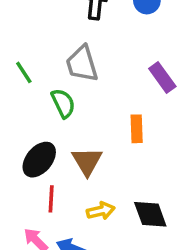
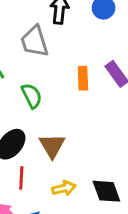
gray trapezoid: (82, 64) -> (35, 42), moved
orange rectangle: (137, 129) -> (83, 78), moved

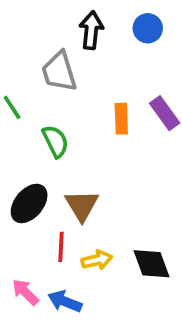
red line: (21, 178) -> (61, 247), moved

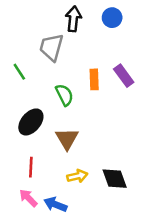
gray trapezoid: (59, 72) -> (52, 47), turned 32
green semicircle: (55, 141) -> (64, 95), moved
black ellipse: (29, 203) -> (31, 122), moved
red line: (61, 247) -> (31, 167), moved

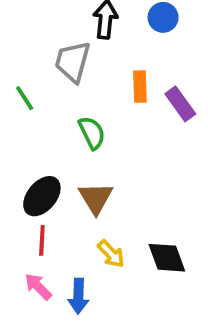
orange rectangle: (94, 79) -> (140, 87), moved
black ellipse: (31, 122) -> (42, 196), moved
yellow arrow: (77, 176) -> (111, 254), turned 60
blue arrow: (55, 204) -> (78, 296), turned -110

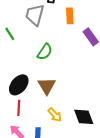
orange rectangle: (140, 87) -> (70, 16), moved
green semicircle: (92, 133) -> (45, 52), turned 60

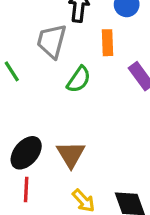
green semicircle: (45, 52) -> (79, 79), moved

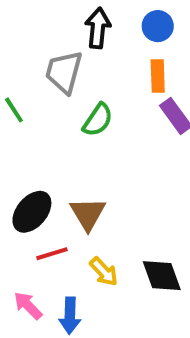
orange rectangle: (107, 43) -> (158, 76), moved
red line: (26, 189) -> (52, 254), moved, turned 70

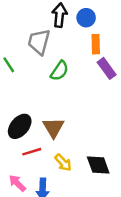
blue circle: (158, 26) -> (86, 18), moved

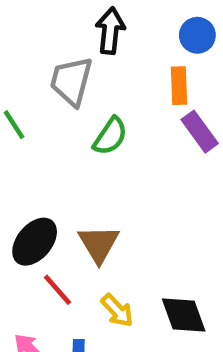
blue circle: (86, 18) -> (197, 35), moved
red line: (32, 152) -> (58, 290), turned 66

